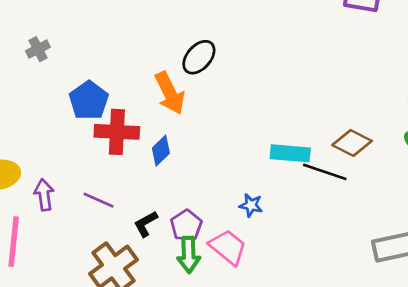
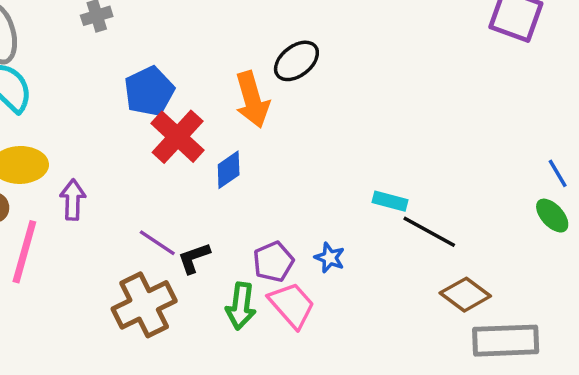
red cross: (117, 132) -> (178, 137), turned 30
brown diamond: (352, 143) -> (465, 295), moved
cyan rectangle: (290, 153) -> (390, 201), size x0.7
purple line: (98, 200) -> (157, 243), moved
purple pentagon: (186, 225) -> (273, 262), moved

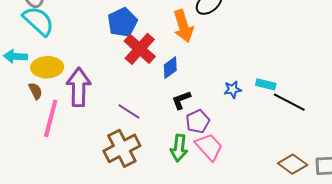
purple arrow: (73, 200) -> (79, 87), size x1.6
black L-shape: (194, 258) -> (181, 100), moved
blue star: (330, 258) -> (233, 89), moved, turned -30
brown diamond: (465, 295) -> (293, 164), moved

